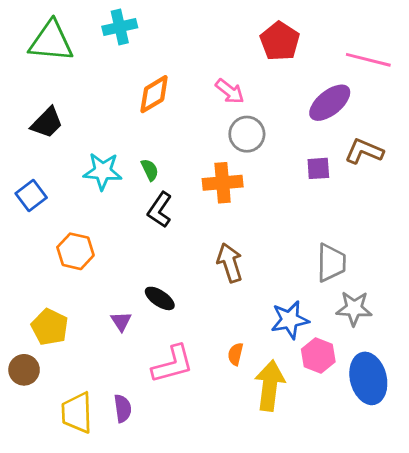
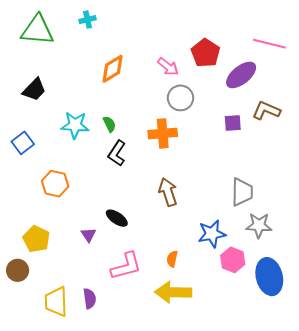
cyan cross: (120, 27) -> (88, 20), size x0.7
red pentagon: (280, 41) -> (206, 53), moved
yellow arrow: (270, 386) -> (173, 292), moved, turned -96

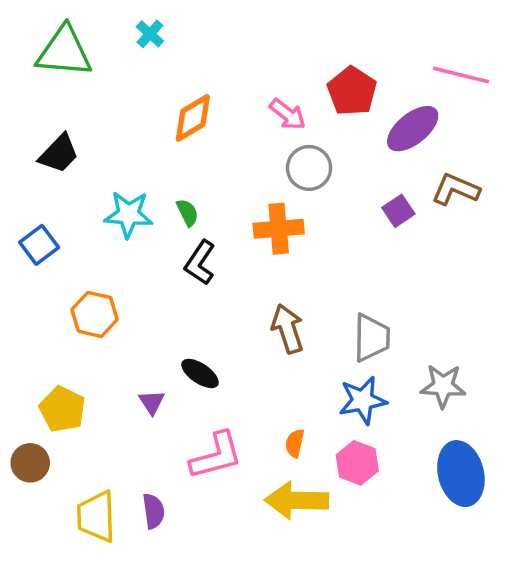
cyan cross: (88, 20) -> (150, 34), turned -35
purple square: (233, 123) -> (398, 211), turned -30
gray trapezoid: (242, 192) -> (372, 338), moved
pink hexagon: (233, 260) -> (357, 463), moved

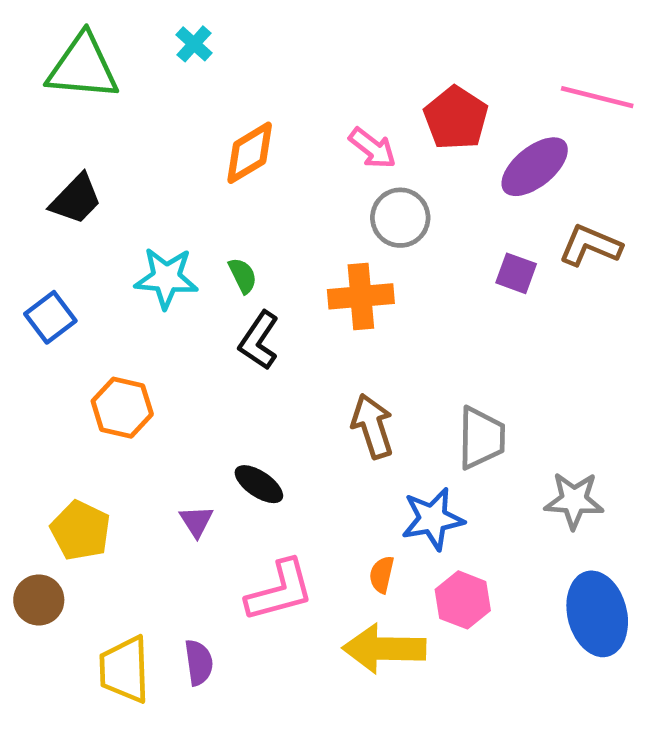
purple square: (398, 211) -> (516, 273), turned -36
blue star: (363, 400) -> (433, 519), moved

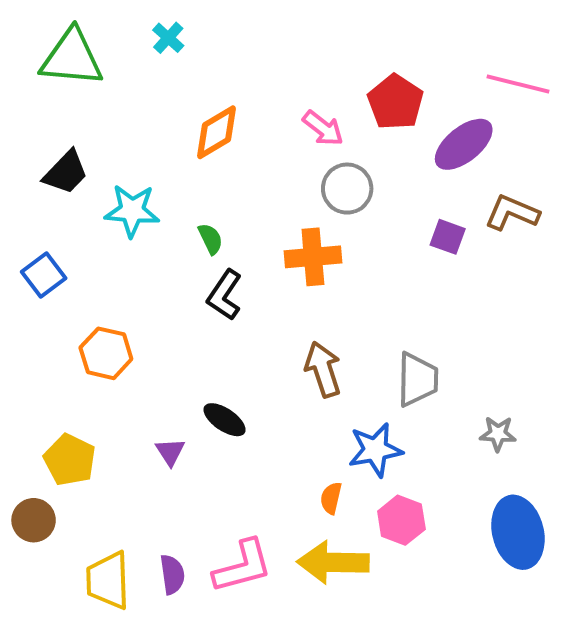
cyan star: (166, 278) -> (132, 211), moved
gray star: (574, 500) -> (498, 434), size x0.7
pink L-shape: (280, 591) -> (243, 566), moved

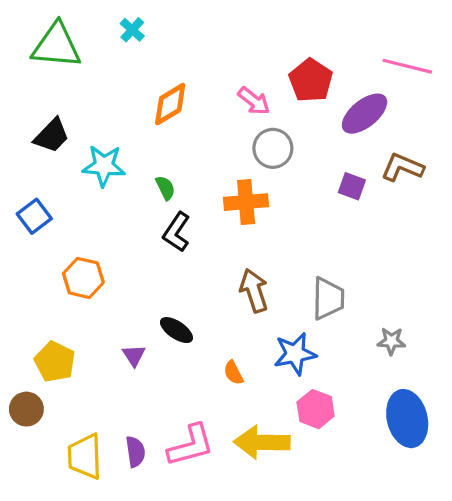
orange semicircle: (331, 498) -> (233, 373), moved, turned -40

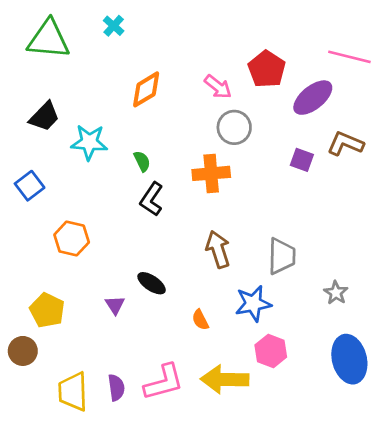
gray star: (391, 341) -> (336, 293), turned 30

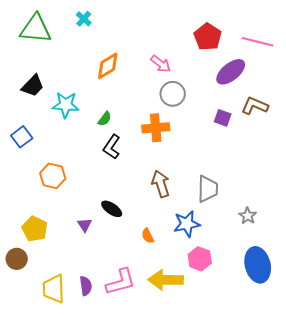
red pentagon: (267, 69) -> (208, 37), moved
green semicircle: (142, 161) -> (105, 119), turned 63

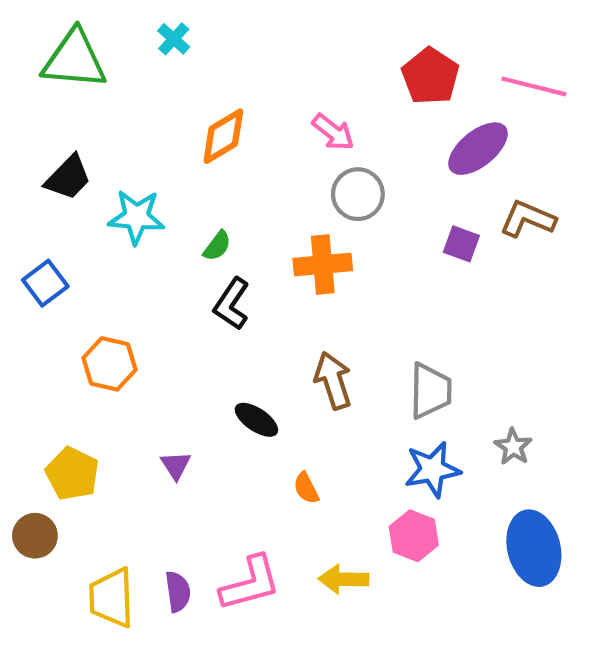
black ellipse: (112, 209) -> (256, 420), moved
blue star: (187, 224) -> (432, 469), moved
yellow arrow: (166, 280) -> (343, 579), size x0.7

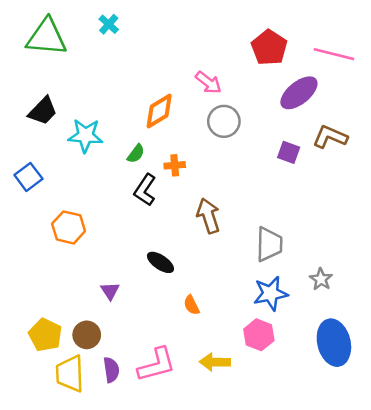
orange diamond: (223, 136) -> (159, 111), moved
orange cross: (323, 265) -> (175, 165), moved, size x0.6
brown arrow: (333, 380) -> (208, 216), moved
yellow pentagon: (72, 474) -> (45, 335), moved
brown circle: (35, 536) -> (87, 335), moved

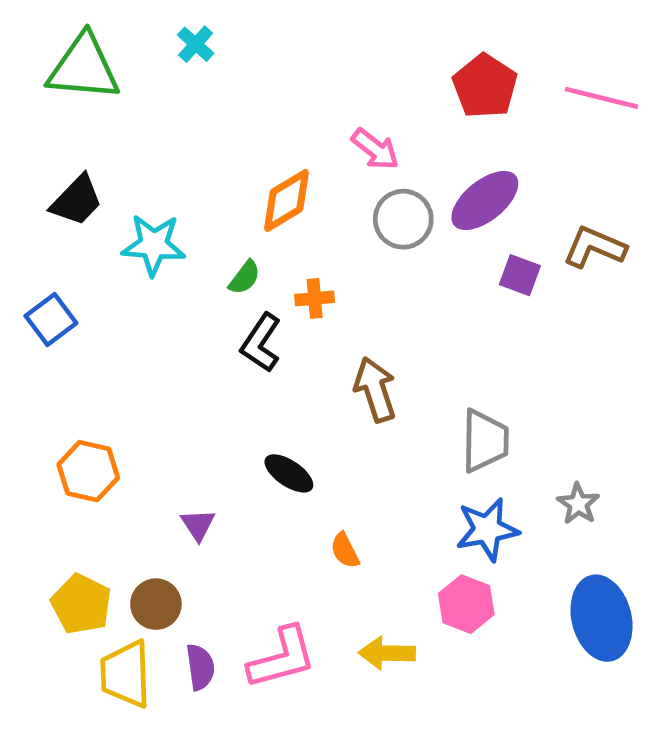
purple ellipse: (299, 93) -> (485, 200), moved
orange hexagon: (69, 227) -> (88, 471), moved

